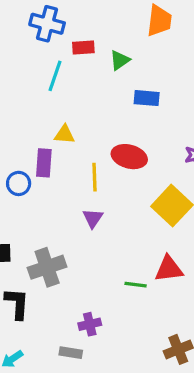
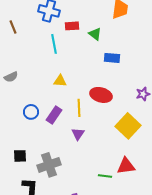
green triangle: (120, 60) -> (95, 34), turned -48
cyan line: (55, 76) -> (54, 44), turned -30
purple rectangle: (44, 163) -> (54, 115), moved, turned 30

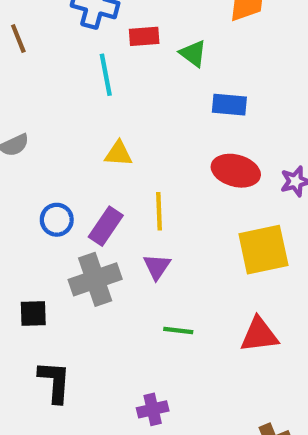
red ellipse: (101, 95) -> (236, 171), moved
yellow square: (128, 126) -> (263, 250), turned 35
gray cross: (49, 165) -> (95, 279), moved
green line: (105, 176) -> (178, 331), moved

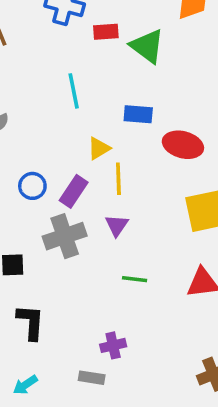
green triangle: (193, 53) -> (147, 46), size x1.5
cyan line: (106, 75) -> (74, 91), moved
blue rectangle: (229, 105) -> (138, 114), moved
yellow triangle: (119, 154) -> (99, 148), moved, turned -35

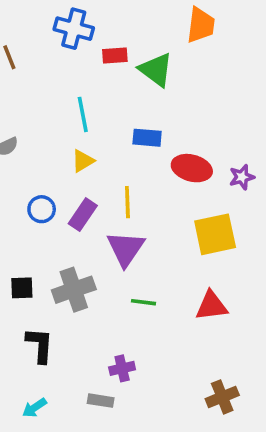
yellow triangle: (99, 148) -> (83, 161), moved
purple triangle: (117, 225) -> (126, 249), size x1.6
gray cross: (65, 236) -> (74, 290), moved

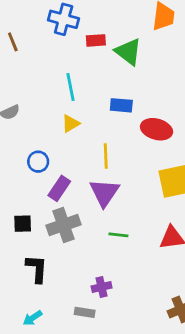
purple rectangle: (83, 215) -> (59, 188), moved

